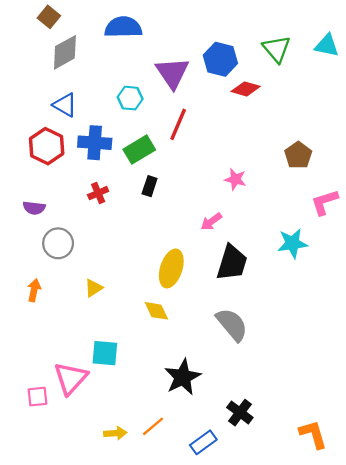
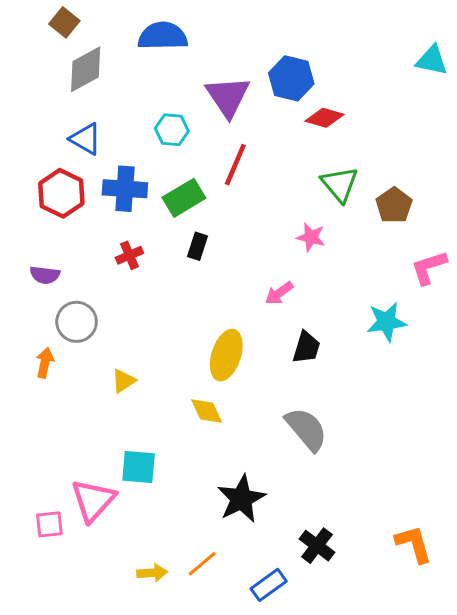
green triangle: (276, 49) -> (340, 184), moved
black trapezoid: (232, 263) -> (306, 348), size x0.7
orange arrow: (34, 290) -> (45, 363), moved
orange L-shape: (313, 434) -> (414, 544), moved

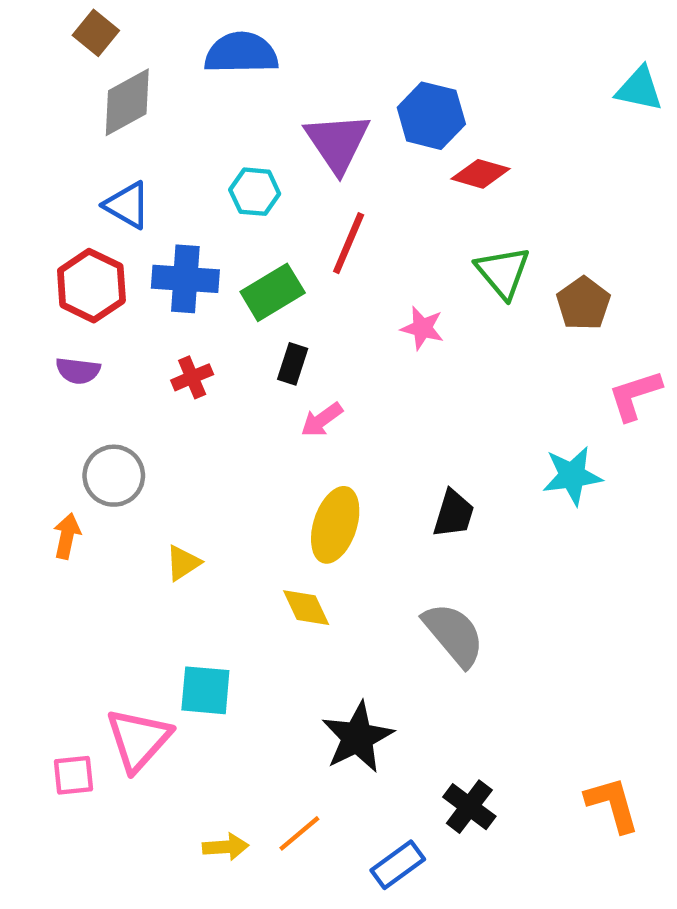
pink star: (311, 237) -> (422, 328), moved
purple semicircle: (45, 275) -> (78, 371), moved
pink arrow: (279, 293) -> (322, 420), moved

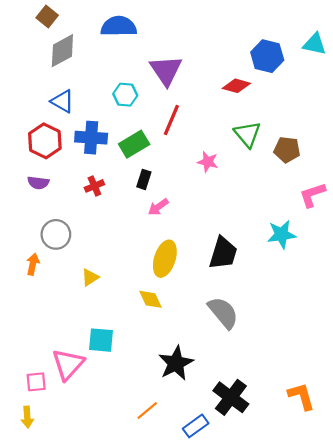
blue hexagon: (431, 116) -> (267, 56), moved
brown pentagon: (583, 303) -> (287, 150), turned -30
black trapezoid: (454, 514) -> (223, 253), size x1.4
black cross: (469, 807) -> (231, 397), size x1.4
yellow arrow: (226, 847) -> (27, 417), moved, turned 90

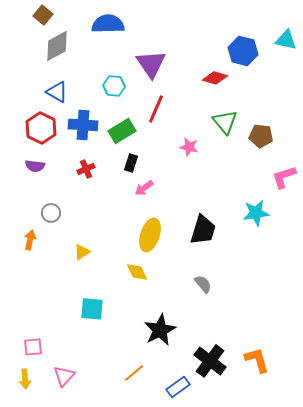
gray circle: (56, 234) -> (51, 213), size x0.7
gray semicircle: (223, 313) -> (203, 284), size x0.6
pink triangle: (68, 364) -> (64, 376), moved, size x0.7
orange L-shape: (301, 396) -> (257, 360), moved

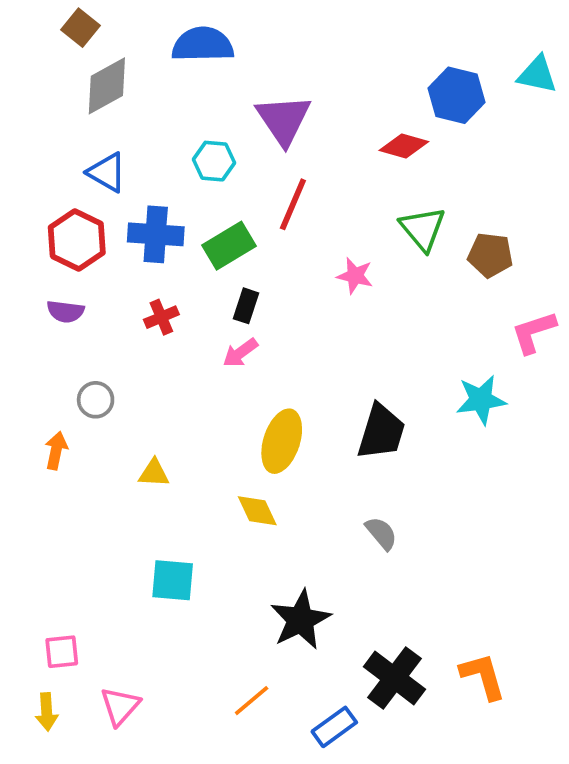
pink arrow: (144, 188) -> (240, 353), moved
yellow triangle: (82, 252) -> (154, 473), turned 36

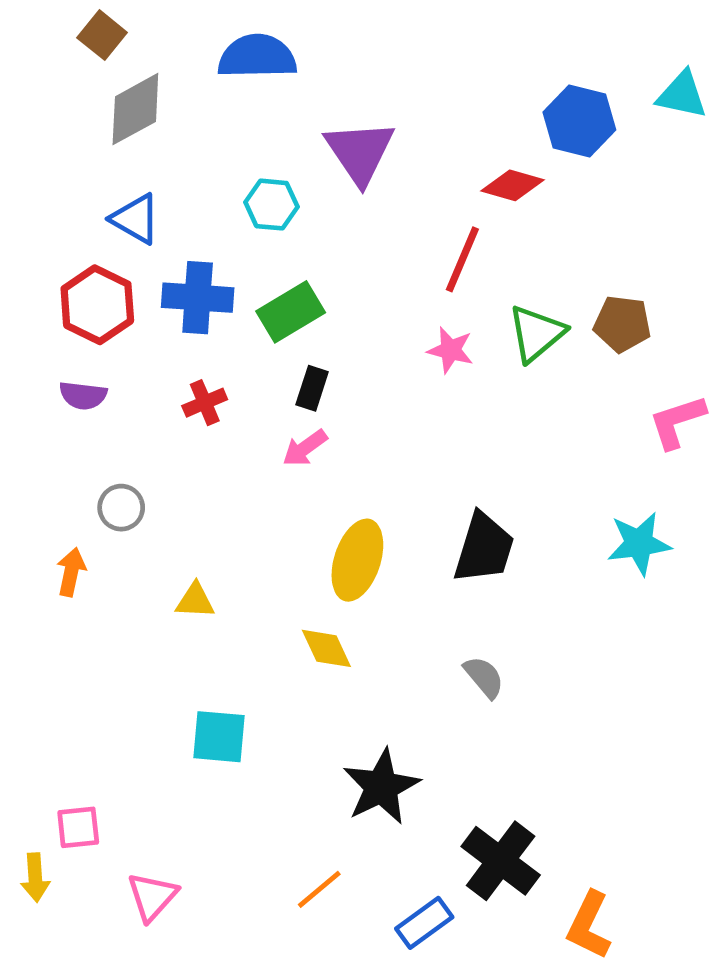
red line: (293, 204) -> (462, 259), moved
green triangle: (423, 229) -> (536, 333), moved, turned 30
cyan star: (481, 400) -> (639, 543), moved
orange L-shape: (483, 676) -> (589, 925), moved, turned -138
yellow arrow: (47, 712) -> (35, 877), moved

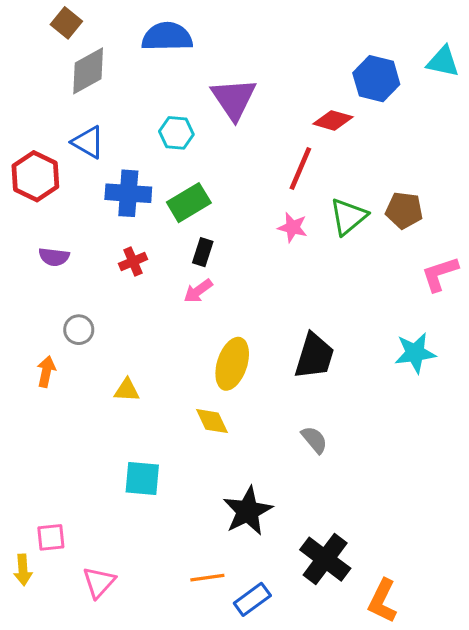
red hexagon: (97, 305) -> (35, 176), moved
orange line: (319, 889) -> (207, 578), turned 32
blue rectangle: (424, 923) -> (252, 599), moved

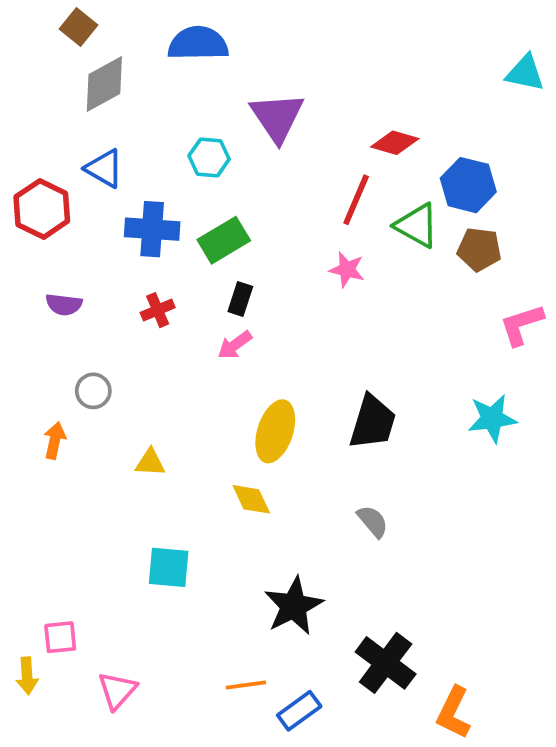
blue hexagon: (376, 79) -> (468, 185), moved
green triangle: (348, 217) -> (417, 225), moved, turned -51

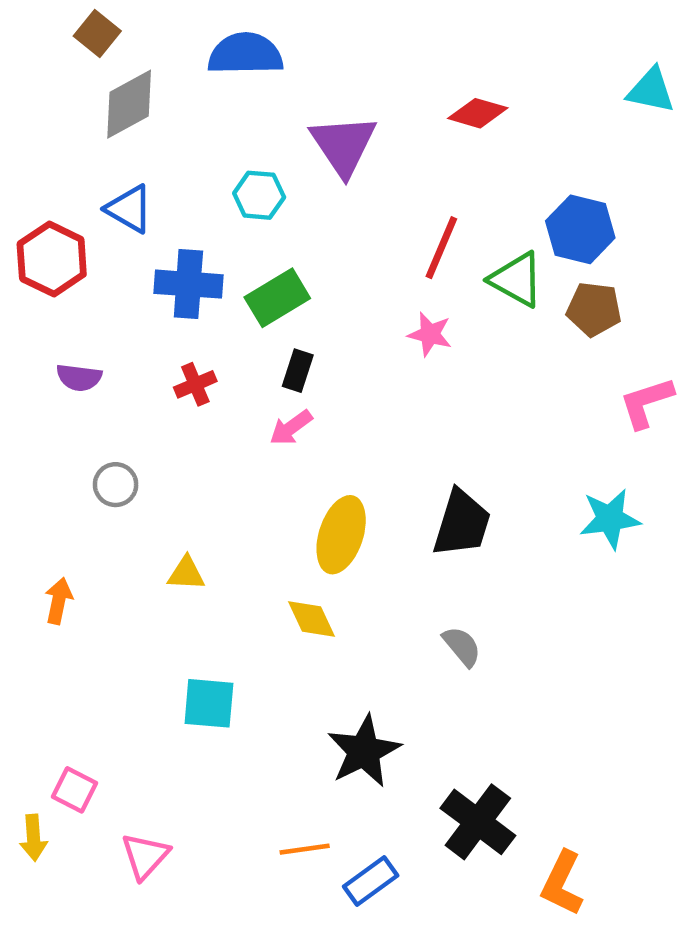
red diamond: (395, 143) -> (478, 113), moved
orange arrow: (55, 441) -> (59, 601), moved
pink square: (60, 637) -> (75, 790), turned 33

